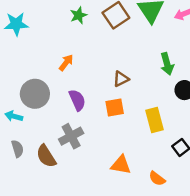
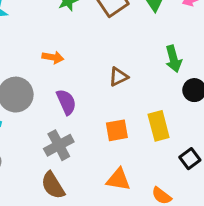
orange arrow: (66, 63) -> (53, 57), turned 63
orange square: (115, 108) -> (117, 130), moved
brown semicircle: (46, 156) -> (53, 185), moved

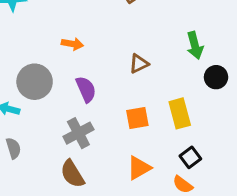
black square: (190, 159) -> (190, 157), moved
orange triangle: (118, 179) -> (139, 168), turned -40

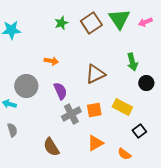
brown triangle: (139, 64) -> (95, 74), size x1.5
yellow rectangle: (180, 113) -> (122, 107), turned -48
gray cross: (78, 133) -> (71, 114), moved
black square: (190, 157) -> (139, 131), moved

